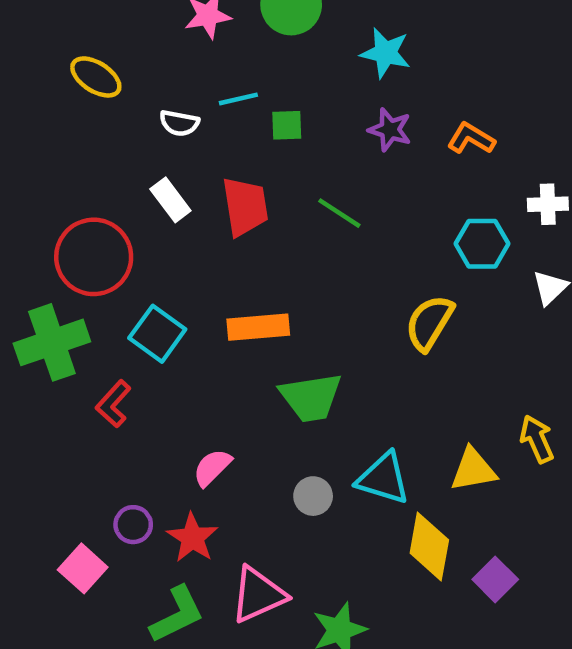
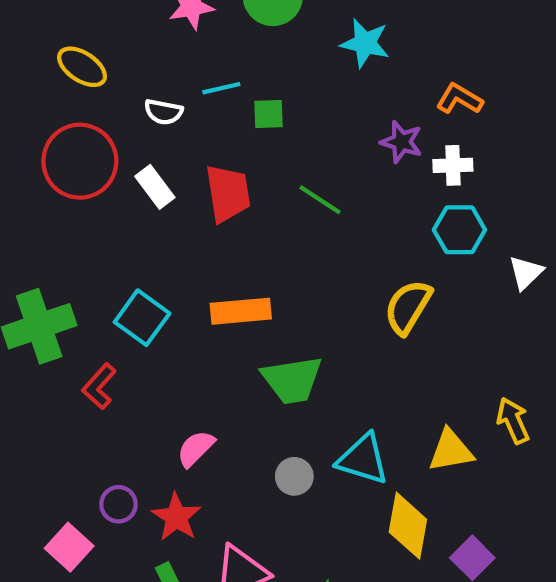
purple star: (390, 130) -> (402, 142), moved
orange L-shape: (471, 138) -> (459, 99), moved
white cross: (548, 204) -> (453, 165), moved
red circle: (94, 257) -> (80, 161), moved

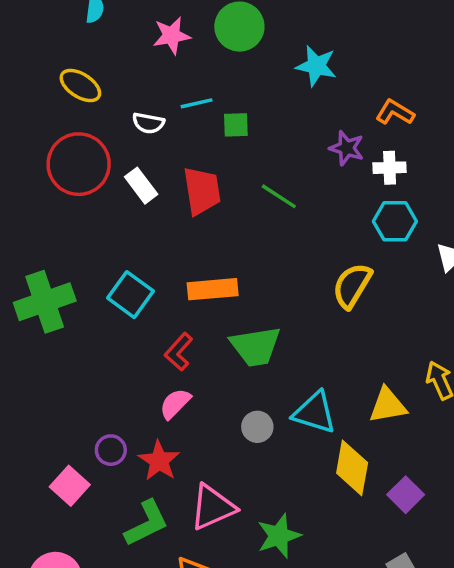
red L-shape: (99, 386) -> (179, 352), moved

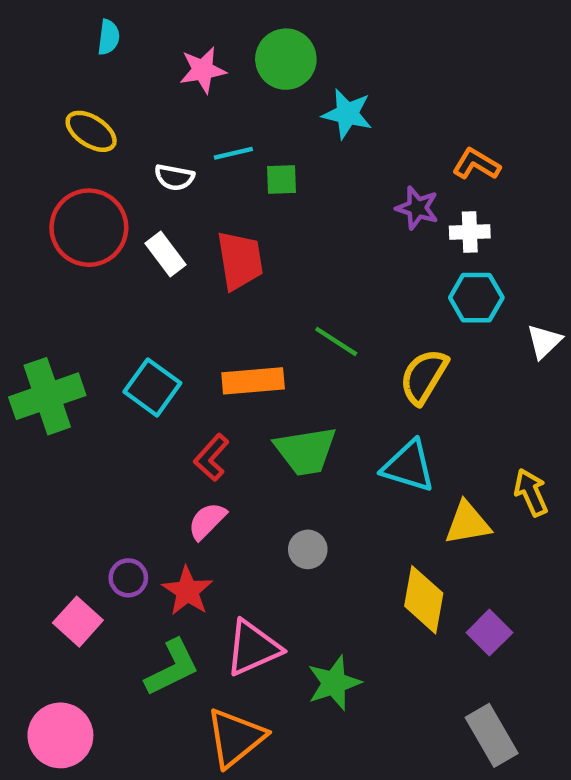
cyan star: (316, 66) -> (347, 114), moved
green line: (279, 196) -> (336, 341), moved
cyan triangle: (315, 413) -> (408, 466), moved

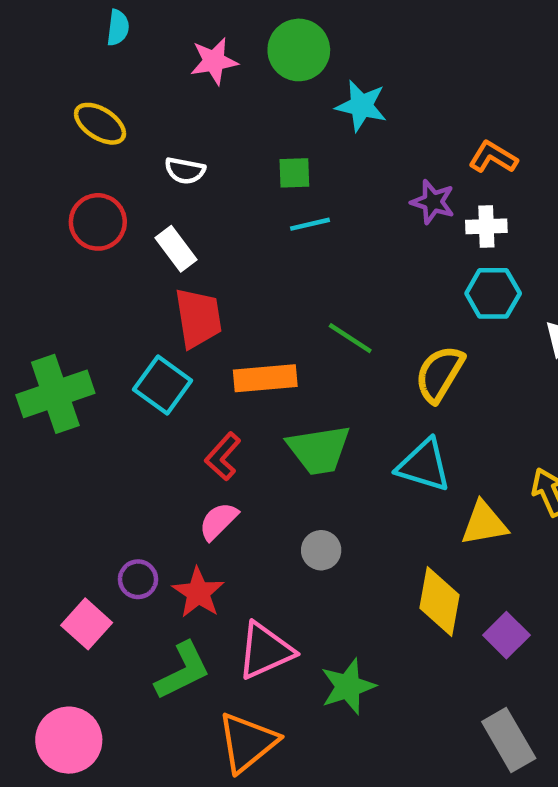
cyan line: (233, 153) -> (310, 224), moved
red circle: (89, 228) -> (98, 222), size x0.7
red trapezoid: (240, 260) -> (198, 318), moved

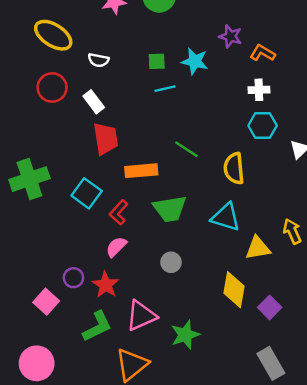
cyan star: (361, 106) -> (195, 61), moved
yellow ellipse: (100, 124) -> (53, 35), size x1.4
purple star: (433, 202) -> (230, 36), moved
yellow semicircle: (439, 374) -> (234, 168), turned -36
cyan square: (163, 385) -> (87, 193), moved

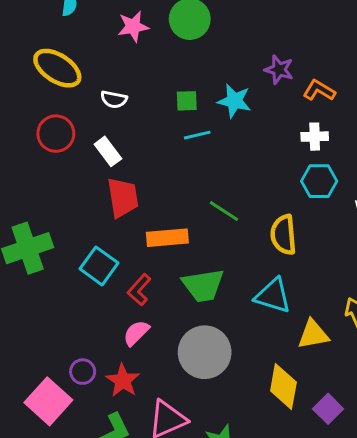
gray circle: (171, 262) -> (205, 352), size x2.0
pink square: (46, 302) -> (48, 401), size x1.4

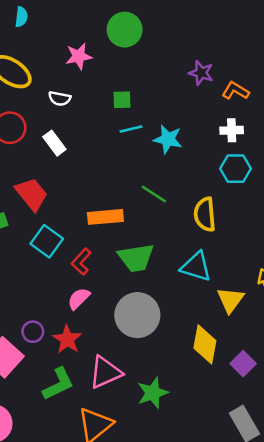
pink star: (133, 26) -> (79, 56), moved
cyan star: (234, 101) -> (168, 139), moved
red trapezoid: (123, 198) -> (32, 194), moved, turned -30
yellow triangle: (313, 334) -> (230, 300), turned -44

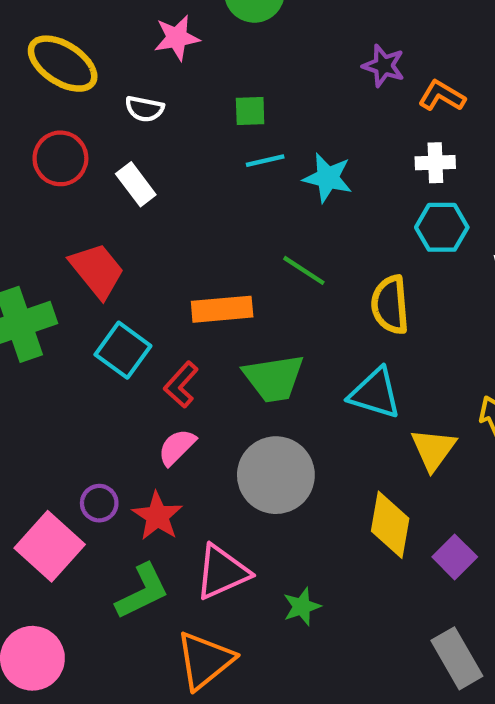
green star: (153, 393) -> (302, 607), size x0.7

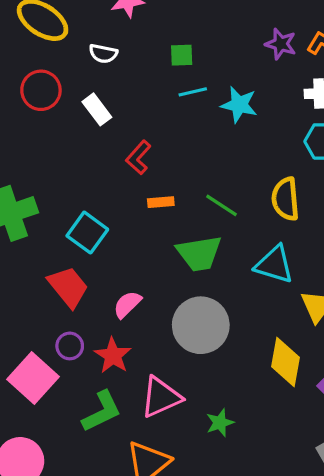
purple star: (384, 66) -> (281, 44), moved
red trapezoid: (97, 270) -> (68, 287), moved
green line: (304, 270) -> (222, 205), moved
orange rectangle: (222, 309) -> (161, 202), size x0.6
red L-shape: (181, 385) -> (138, 157), moved

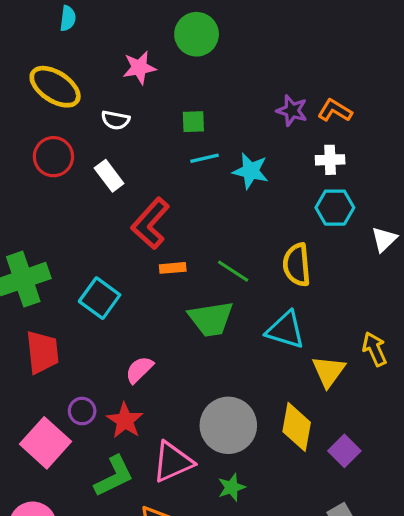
red L-shape: (138, 157) -> (150, 223), size x1.5
red trapezoid: (68, 287) -> (42, 352), moved, turned 33
gray circle: (201, 325) -> (228, 425), moved

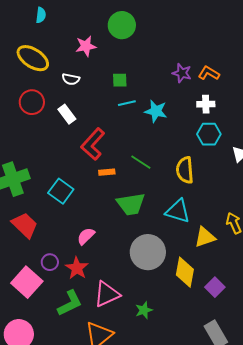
green line: (233, 271) -> (141, 162), moved
red trapezoid: (42, 352) -> (25, 225), turned -40
yellow triangle: (328, 371) -> (205, 237), turned 35
gray circle: (228, 425) -> (148, 252), moved

